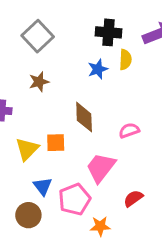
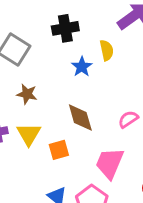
black cross: (108, 32) -> (65, 28), moved
brown star: (39, 82) -> (27, 94), turned -30
yellow triangle: (27, 149) -> (29, 134), moved

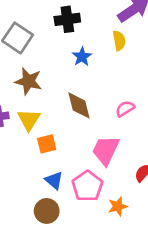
yellow semicircle: (107, 50) -> (119, 41), moved
brown star: (27, 94) -> (28, 81), size x1.4
orange square: (59, 150) -> (47, 144), moved

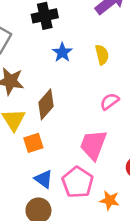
yellow semicircle: (119, 41) -> (102, 55), moved
brown diamond: (79, 105) -> (46, 104), moved, turned 60
orange star: (118, 206) -> (110, 200), turned 30

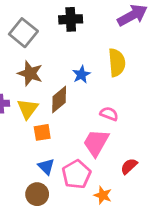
blue star: (62, 52) -> (81, 74), moved
yellow semicircle: (102, 55) -> (117, 63), size x1.5
pink semicircle: (110, 101) -> (109, 114), moved, turned 48

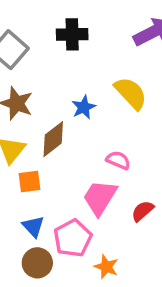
yellow semicircle: (117, 63) -> (131, 93), turned -40
red semicircle: (129, 166) -> (143, 211), moved
brown circle: (37, 194) -> (37, 263), moved

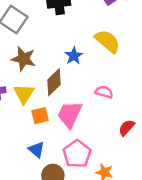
pink trapezoid: (100, 198) -> (70, 114), moved
blue triangle: (33, 226) -> (36, 150), moved

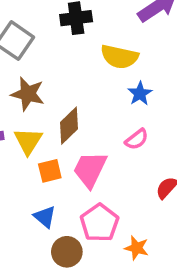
yellow semicircle: (107, 41) -> (119, 57), moved, turned 152
blue star: (74, 56) -> (140, 94), moved
pink semicircle: (104, 92) -> (137, 139), turned 126

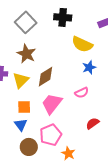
orange square: (50, 171) -> (24, 107), moved

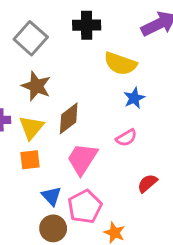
orange square: (24, 107) -> (30, 160), moved
blue triangle: (21, 125) -> (51, 196), moved

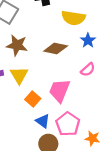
brown diamond: (69, 118) -> (56, 49), moved, turned 60
orange square: (30, 160) -> (33, 99), moved, turned -32

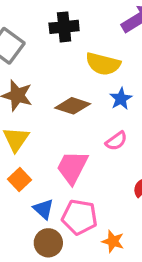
orange square: (33, 99) -> (19, 179), moved
pink pentagon: (68, 124) -> (79, 217), turned -30

